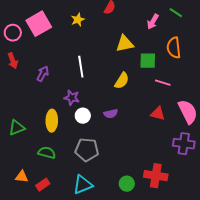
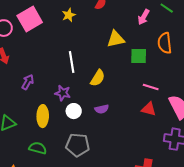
purple arrow: (43, 74) -> (28, 82), moved
yellow semicircle: (122, 81) -> (98, 78), moved
pink line: (163, 83) -> (151, 87), moved

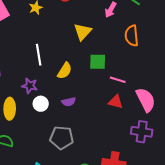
yellow triangle: (116, 39) -> (83, 32), turned -36
green square: (139, 56) -> (98, 62), moved
gray pentagon: (78, 145) -> (62, 138), moved

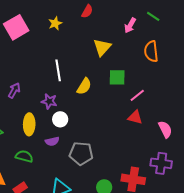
pink line: (118, 80) -> (137, 95), turned -56
pink semicircle: (146, 100) -> (165, 129), moved, size x0.7
purple semicircle: (69, 102) -> (52, 141), moved
purple cross: (142, 132) -> (161, 163), moved

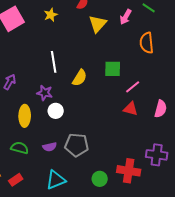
yellow triangle: (102, 47) -> (98, 24), moved
pink semicircle: (165, 129) -> (161, 109), moved, turned 42
purple semicircle: (52, 141) -> (50, 147), moved

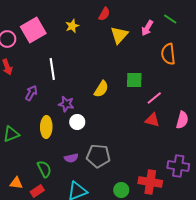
white line: (54, 62) -> (52, 69), moved
green semicircle: (20, 148) -> (44, 169), moved, turned 48

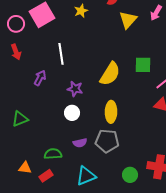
yellow semicircle: (101, 89) -> (110, 74), size x1.4
white circle: (77, 122) -> (72, 113), moved
yellow ellipse: (46, 127) -> (111, 112), moved
green semicircle: (44, 169) -> (53, 154), turned -66

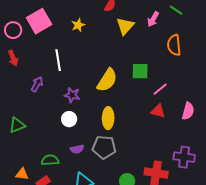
yellow star: (81, 11) -> (78, 25), moved

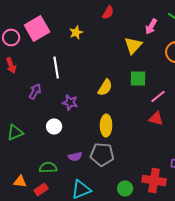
yellow triangle: (125, 26) -> (133, 45), moved
yellow semicircle: (107, 80) -> (105, 87), size x0.7
white circle: (69, 119) -> (54, 126), moved

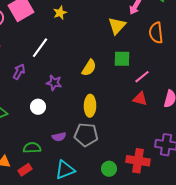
white line: (56, 67) -> (40, 48), turned 45

